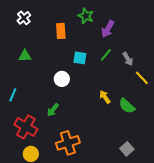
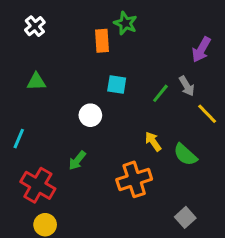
purple arrow: (108, 29) -> (201, 50), moved
orange rectangle: (61, 31) -> (102, 41), moved
green line: (106, 55) -> (160, 93), moved
orange cross: (68, 143) -> (134, 179), moved

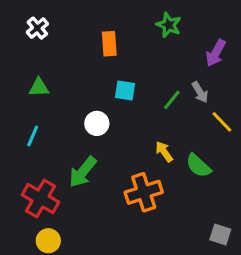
green star: (125, 23) -> (169, 25), moved
cyan line: (19, 139) -> (33, 136), moved
green arrow: (77, 160) -> (83, 172), size x1.5
gray square: (185, 217) -> (220, 234), moved, turned -30

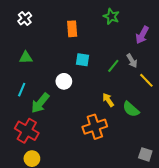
green arrow: (83, 172) -> (40, 103), moved

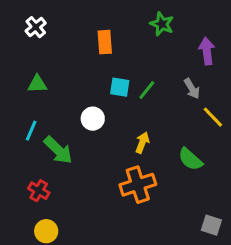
purple arrow: (142, 35) -> (207, 51), turned 144
green line: (113, 66) -> (147, 90), moved
yellow arrow: (108, 100) -> (142, 143), moved, turned 56
green arrow: (40, 103) -> (58, 150), turned -85
red cross: (27, 131) -> (39, 191), size x0.6

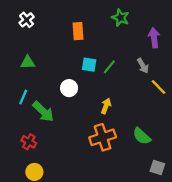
green semicircle: (190, 159) -> (142, 136), moved

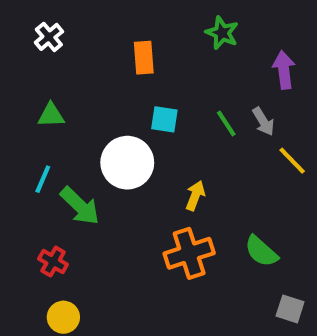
green line: (109, 67) -> (226, 123), moved, turned -72
white circle: (69, 88) -> (127, 163), size x1.6

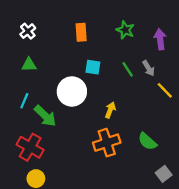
green star: (222, 33) -> (125, 30), moved
white cross: (49, 37) -> (28, 31), moved
red cross: (53, 262) -> (30, 147), size x1.6
gray square: (290, 309) -> (164, 174), turned 35

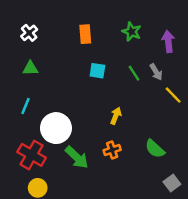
white circle: (72, 91) -> (56, 128), moved
green arrow: (45, 116) -> (77, 157), moved
orange cross: (107, 143) -> (112, 150), size x0.6

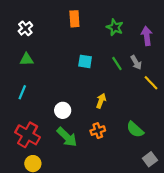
orange rectangle: (85, 34) -> (74, 19), moved
white circle: (56, 128) -> (63, 110), moved, size x0.6

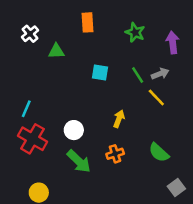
green triangle: (26, 59) -> (56, 51), moved
gray arrow: (136, 62) -> (160, 74), turned -80
yellow line: (151, 83) -> (156, 97), moved
red cross: (28, 135) -> (33, 139), moved

